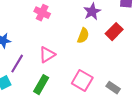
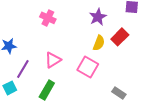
yellow semicircle: (83, 36) -> (99, 43), moved
pink square: (82, 81) -> (88, 67), moved

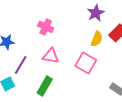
pink cross: (48, 18) -> (46, 27), moved
pink triangle: (53, 60) -> (51, 56), turned 42

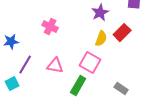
pink triangle: (51, 56) -> (55, 66), moved
green rectangle: (45, 86) -> (78, 86), moved

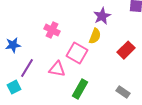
red rectangle: (122, 33) -> (126, 50), moved
yellow semicircle: (101, 39) -> (95, 36), moved
pink square: (90, 63) -> (77, 53), moved

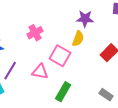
purple star: (102, 16) -> (85, 19), turned 30
pink cross: (52, 30) -> (35, 33), turned 35

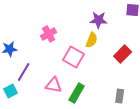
pink triangle: (40, 72) -> (54, 85), moved
gray rectangle: (106, 95) -> (120, 96), turned 64

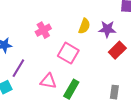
purple star: (99, 20) -> (107, 29), moved
yellow semicircle: (92, 40) -> (84, 26), moved

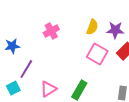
pink square: (68, 53) -> (97, 54), moved
pink triangle: (48, 81) -> (48, 89), moved, turned -42

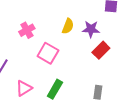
pink square: (97, 54) -> (48, 53), moved

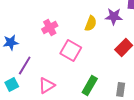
purple star: (91, 29) -> (114, 16), moved
green rectangle: (55, 89) -> (90, 85), moved

